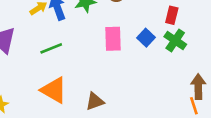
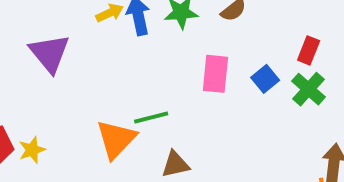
green line: (51, 48) -> (151, 118), moved
orange triangle: (54, 90) -> (116, 139), turned 36

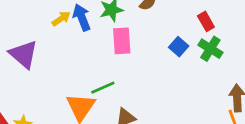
red rectangle: (309, 50) -> (206, 21), turned -42
pink rectangle: (215, 74) -> (122, 41), moved

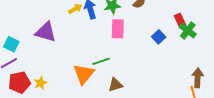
green cross: (210, 49) -> (188, 31), moved
purple triangle: (24, 54) -> (46, 32), turned -30

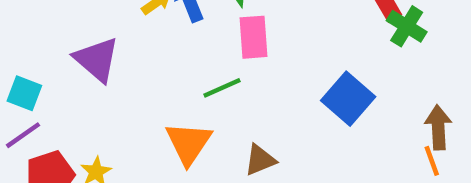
purple triangle: (46, 32) -> (97, 59), turned 30
blue square: (159, 37) -> (348, 99), moved, size x1.6
green line: (101, 61) -> (222, 88), moved

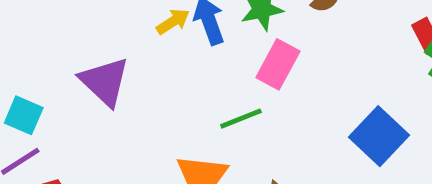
pink rectangle: (253, 37) -> (278, 64), turned 30

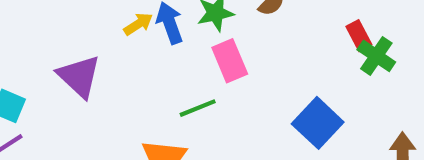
pink rectangle: (278, 64) -> (230, 61), turned -51

